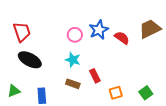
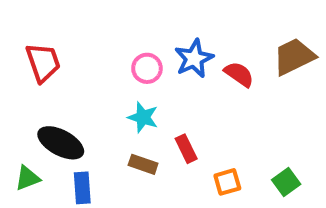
black ellipse: (30, 60) -> (61, 143), moved

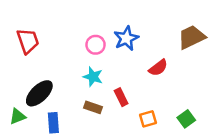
red semicircle: (239, 74) -> (158, 68), moved, turned 108
black ellipse: (61, 143) -> (39, 93), turned -72

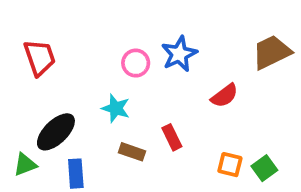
cyan star: (93, 77) -> (116, 108), moved
orange square: (148, 119) -> (230, 165), moved, turned 30

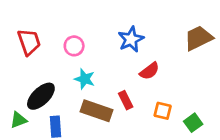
pink circle: (136, 63) -> (74, 46), moved
red semicircle: (224, 96) -> (149, 71), moved
brown rectangle: (132, 152) -> (97, 111), size x1.6
orange square: (230, 165) -> (163, 111), moved

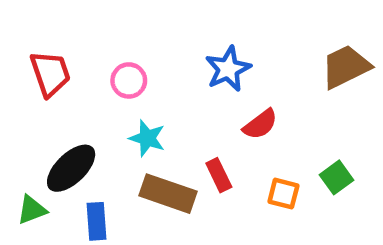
green square: (193, 123) -> (336, 177), moved

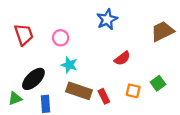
blue star: (228, 69) -> (107, 19), moved
red rectangle: (219, 175) -> (104, 96), moved

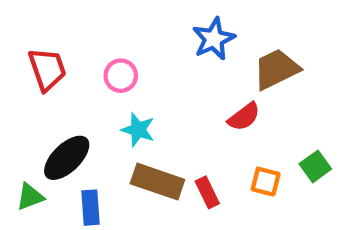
brown trapezoid: (162, 31) -> (276, 69), moved

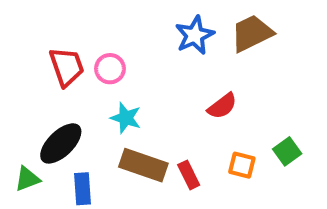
red trapezoid: (47, 69) -> (67, 67), moved
brown trapezoid: (276, 69) -> (252, 33), moved

